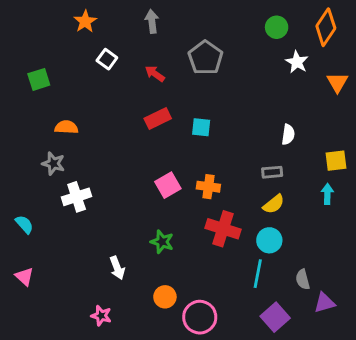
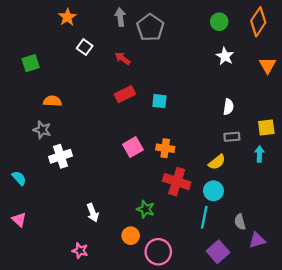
gray pentagon: (206, 58) -> (150, 27), moved
white star: (297, 62) -> (225, 56), moved
gray rectangle: (272, 172) -> (232, 137), moved
green star: (162, 242) -> (146, 209), moved

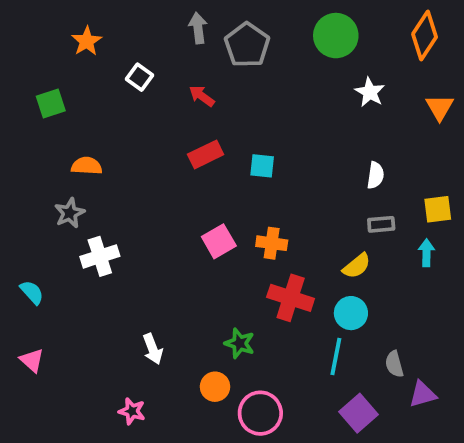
orange star: (67, 17) -> (87, 41), moved
green circle: (219, 22) -> (336, 36), moved, size x1.5
gray star: (42, 130) -> (70, 213), turned 30

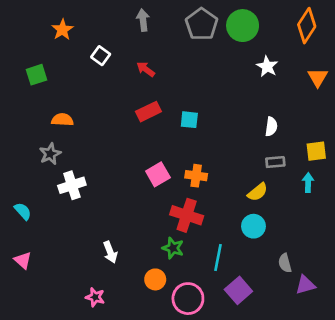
gray pentagon: (247, 45) -> (202, 24), moved
red cross: (291, 298) -> (187, 215), moved
cyan line: (336, 356) -> (218, 258), moved
purple square: (358, 413) -> (238, 290), moved

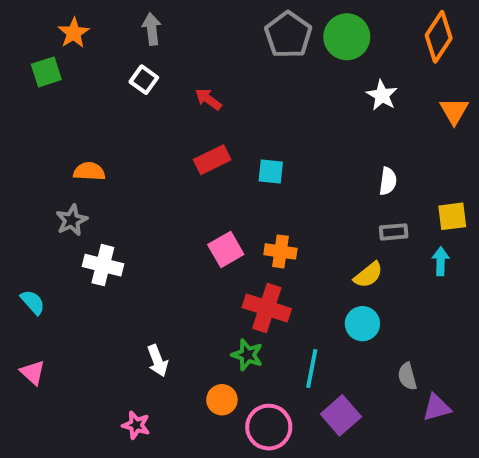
gray arrow: (143, 20) -> (152, 29), moved
orange star: (62, 30) -> (74, 33), moved
green square: (36, 75) -> (46, 72), moved
white cross: (72, 185) -> (103, 265), turned 32

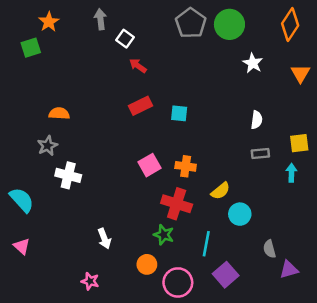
white square: (144, 80) -> (125, 39), moved
yellow semicircle: (368, 275) -> (220, 191), moved
cyan semicircle: (33, 302) -> (22, 200), size x1.5

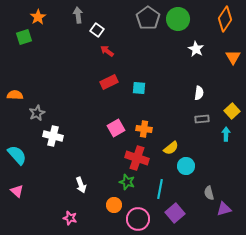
orange semicircle: (59, 113) -> (15, 95), moved
yellow square: (299, 143) -> (232, 111), turned -35

